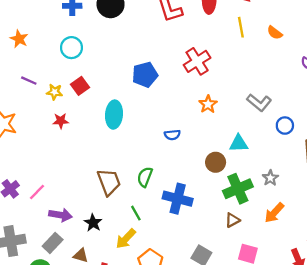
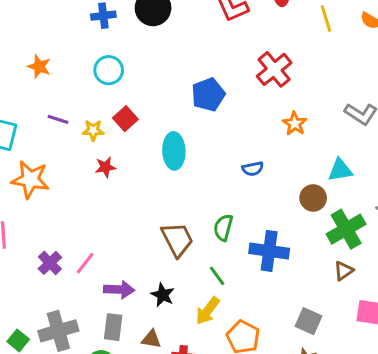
gray rectangle: (53, 243) -> (113, 327), turned -30

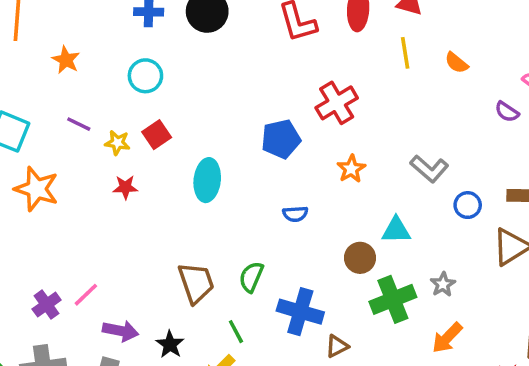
blue pentagon: (208, 95) -> (281, 139), moved
purple cross: (50, 263) -> (47, 305), moved
brown triangle: (344, 271) -> (337, 346), moved

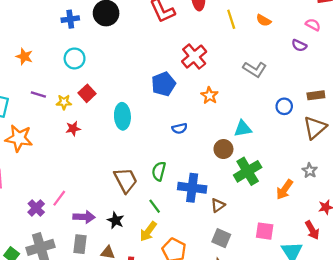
gray L-shape: (429, 169) -> (255, 69), moved
gray star: (443, 284) -> (310, 171), moved

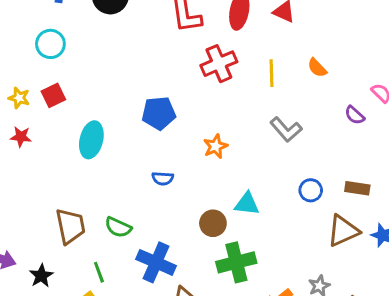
yellow line: (231, 19) -> (271, 73), moved
red cross: (194, 57) -> (219, 64), moved
green semicircle: (159, 171) -> (118, 227), turned -96

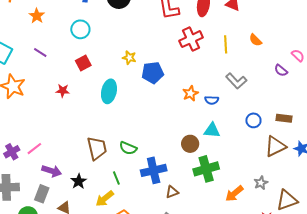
yellow star: (19, 98) -> (129, 58), moved
blue semicircle: (163, 178) -> (212, 100), moved
blue cross: (156, 262) -> (154, 170), turned -35

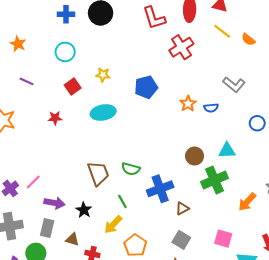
yellow line: (226, 44) -> (222, 31), moved, turned -42
yellow star: (129, 58) -> (103, 75), moved
cyan ellipse: (109, 91) -> (103, 113), turned 75
cyan triangle: (212, 130) -> (227, 151), moved

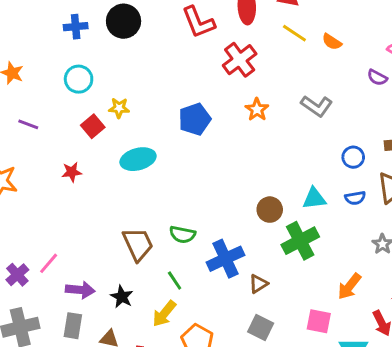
yellow star: (103, 75) -> (119, 108), moved
orange star: (188, 104) -> (257, 110), moved
blue semicircle: (211, 108) -> (355, 198), moved
orange arrow: (247, 202) -> (349, 286), moved

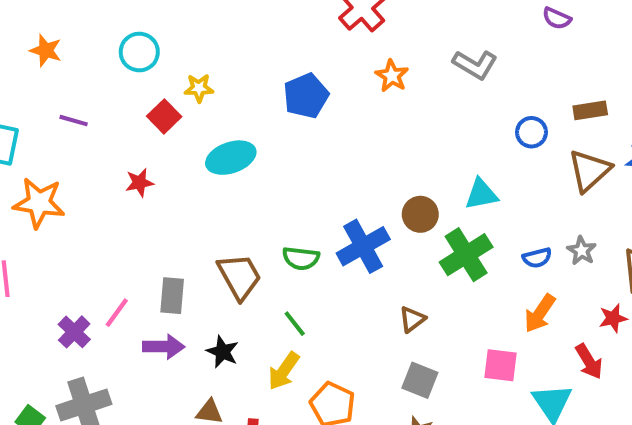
blue semicircle: (355, 198) -> (537, 258), moved
blue cross: (225, 259) -> (363, 246), moved
gray rectangle: (73, 326) -> (172, 296), moved

